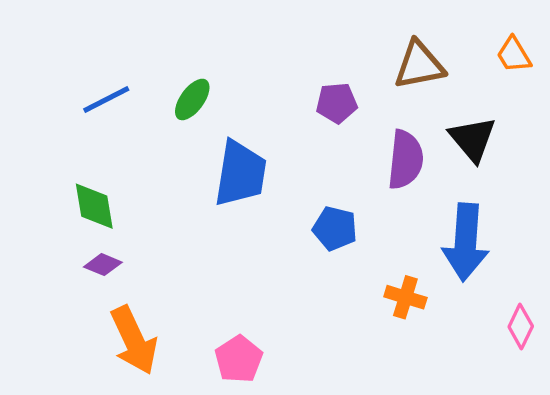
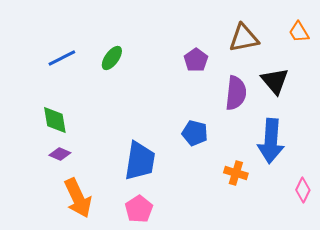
purple pentagon: (337, 103) -> (196, 60), turned -30
blue trapezoid: (240, 173) -> (140, 161), moved

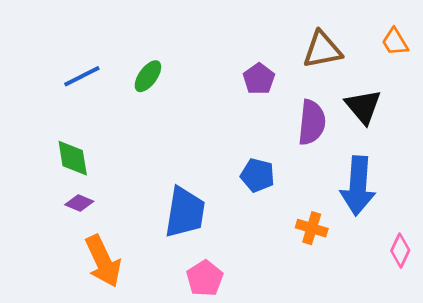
pink pentagon: (139, 209) -> (205, 278), moved

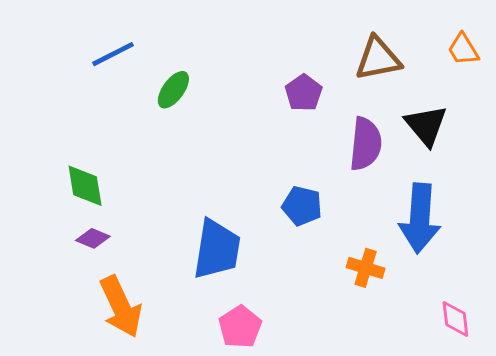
blue line: (82, 76) -> (113, 54), moved
pink diamond: (400, 251) -> (455, 319), moved, turned -32

